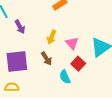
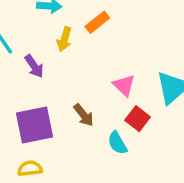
yellow arrow: (52, 37) -> (64, 39), moved

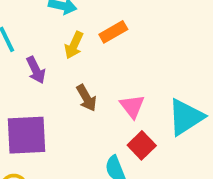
brown arrow: (84, 115) -> (86, 98), moved

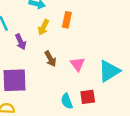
orange rectangle: (113, 32) -> (67, 20), turned -49
red square: (142, 145) -> (88, 97), moved, turned 35

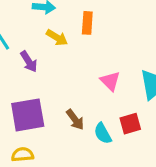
yellow arrow: (43, 27) -> (57, 38), turned -77
brown arrow: (50, 59) -> (75, 120), moved

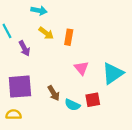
orange rectangle: (87, 23) -> (69, 37), moved
cyan semicircle: (103, 133) -> (72, 105), turned -42

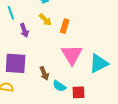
pink triangle: (81, 68) -> (72, 55), size x1.6
red square: (93, 100) -> (79, 92), moved

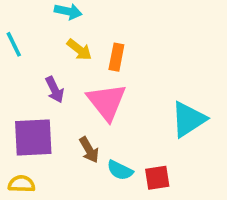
purple arrow: (24, 30) -> (55, 90), moved
pink triangle: (72, 55) -> (107, 102), moved

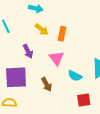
pink triangle: (107, 102) -> (56, 58), size x0.7
cyan semicircle: (120, 170) -> (75, 76), moved

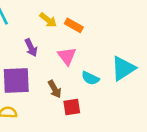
orange rectangle: (62, 34) -> (74, 25), turned -72
red square: (84, 100) -> (72, 107), moved

